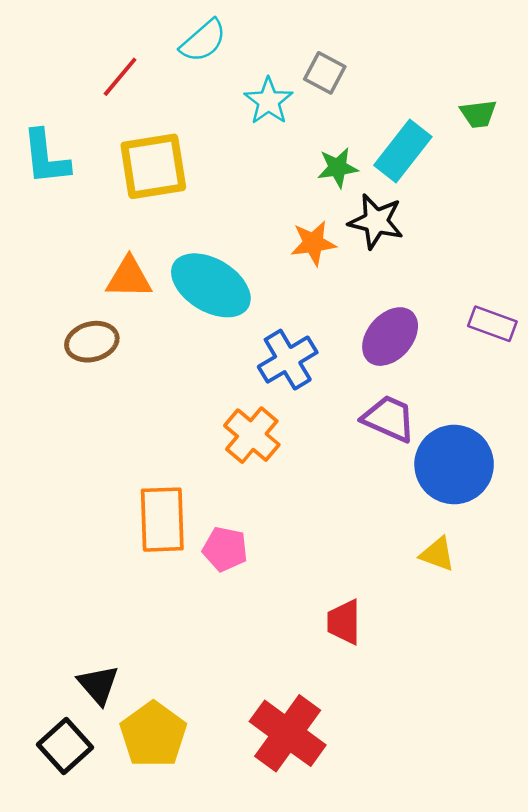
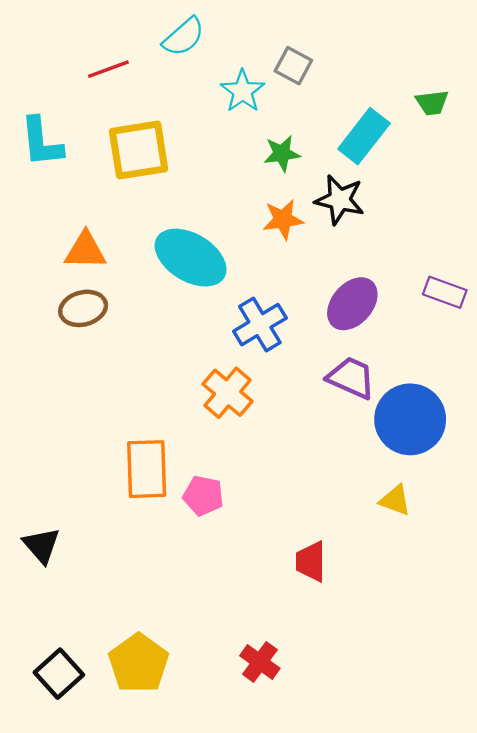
red line: (120, 77) -> (108, 69), turned 30
green star: (338, 168) -> (282, 154), moved
orange triangle: (129, 278) -> (85, 251), moved
black triangle: (98, 685) -> (41, 545), moved
red cross: (288, 733) -> (260, 662), size x0.6

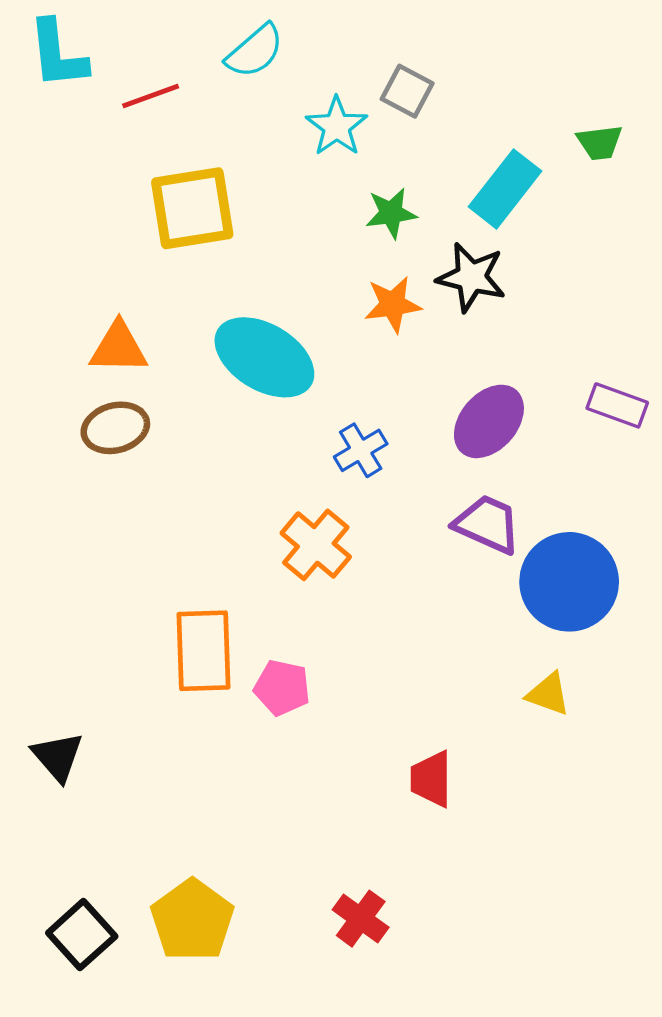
cyan L-shape: (41, 142) -> (58, 54), moved
blue cross: (260, 325) -> (361, 450), size x0.7

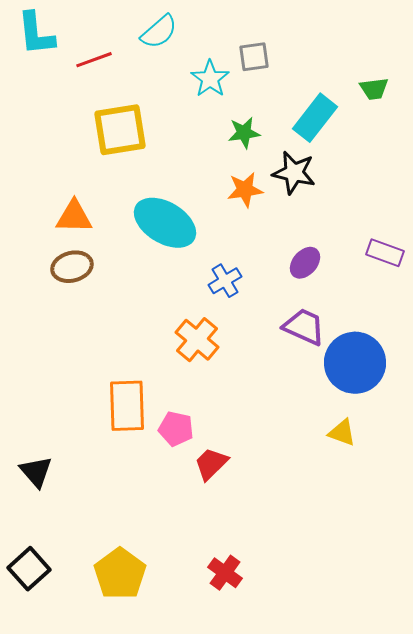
gray square: (407, 91) -> (254, 57), turned -36
purple ellipse: (489, 421) -> (305, 263), size x0.7
red trapezoid: (431, 779) -> (211, 464), moved, turned 45
black square: (82, 935) -> (29, 569), moved

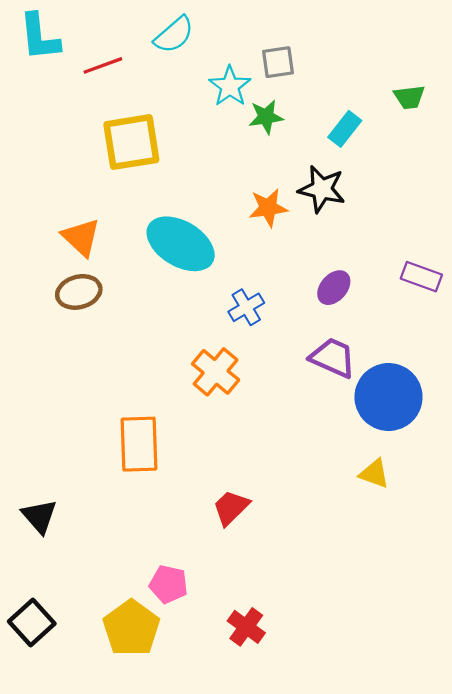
cyan rectangle: (315, 118) -> (345, 129), size x0.7
green star: (244, 133) -> (266, 117), moved
orange triangle: (74, 217) -> (81, 237), turned 42
pink pentagon: (176, 429) -> (169, 584), moved

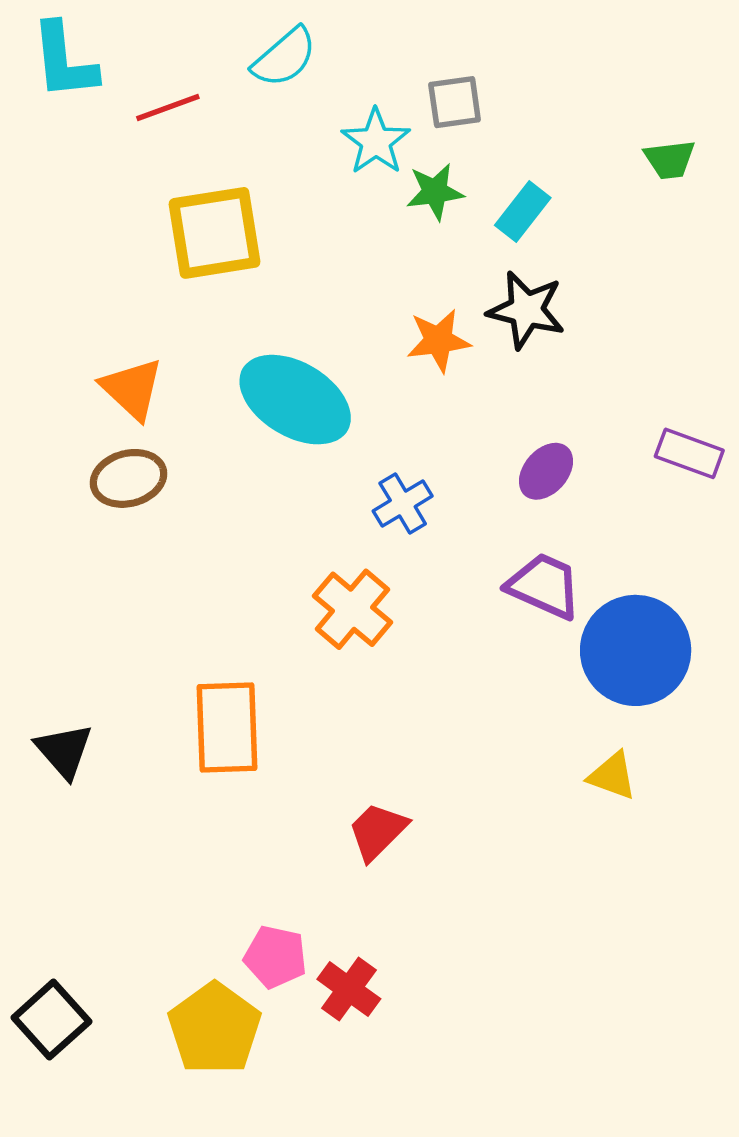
cyan rectangle: (345, 129) -> (523, 211), moved
black triangle: (39, 516) -> (64, 751), moved
red cross: (246, 627) -> (349, 989), moved

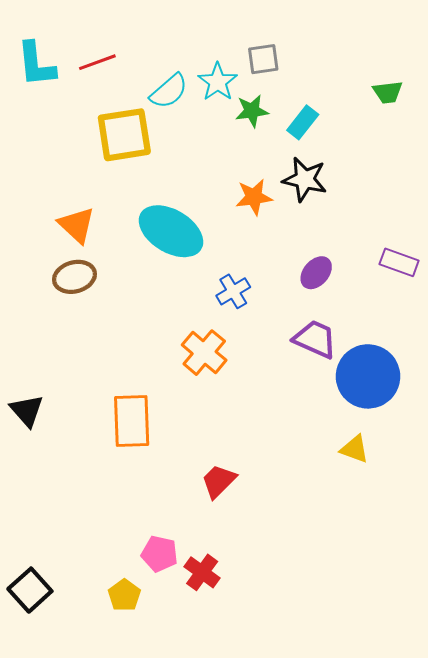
cyan semicircle: (284, 57) -> (169, 91), moved
cyan L-shape: (64, 61) -> (36, 64), moved
black triangle: (64, 751) -> (27, 411), moved
yellow pentagon: (215, 1028) -> (124, 595), size x0.6

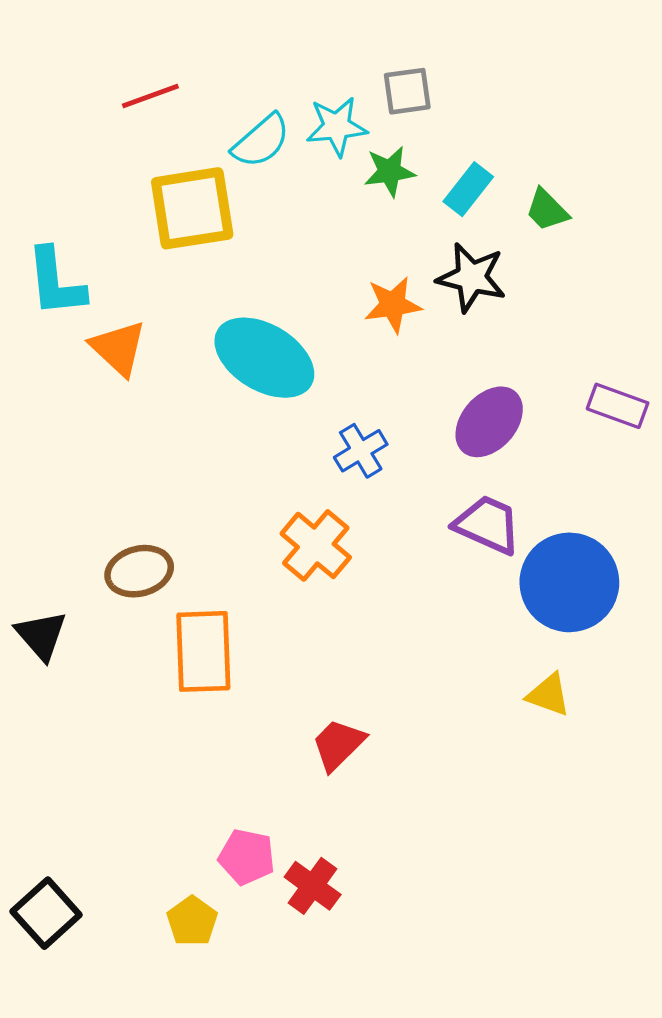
cyan L-shape: (36, 64) -> (56, 282), moved
cyan star: (218, 82) -> (337, 126), turned 30
green trapezoid: (388, 92) -> (547, 210), moved, turned 52
purple ellipse: (316, 273) -> (489, 422), size x1.4
brown ellipse: (75, 277) -> (139, 571), moved

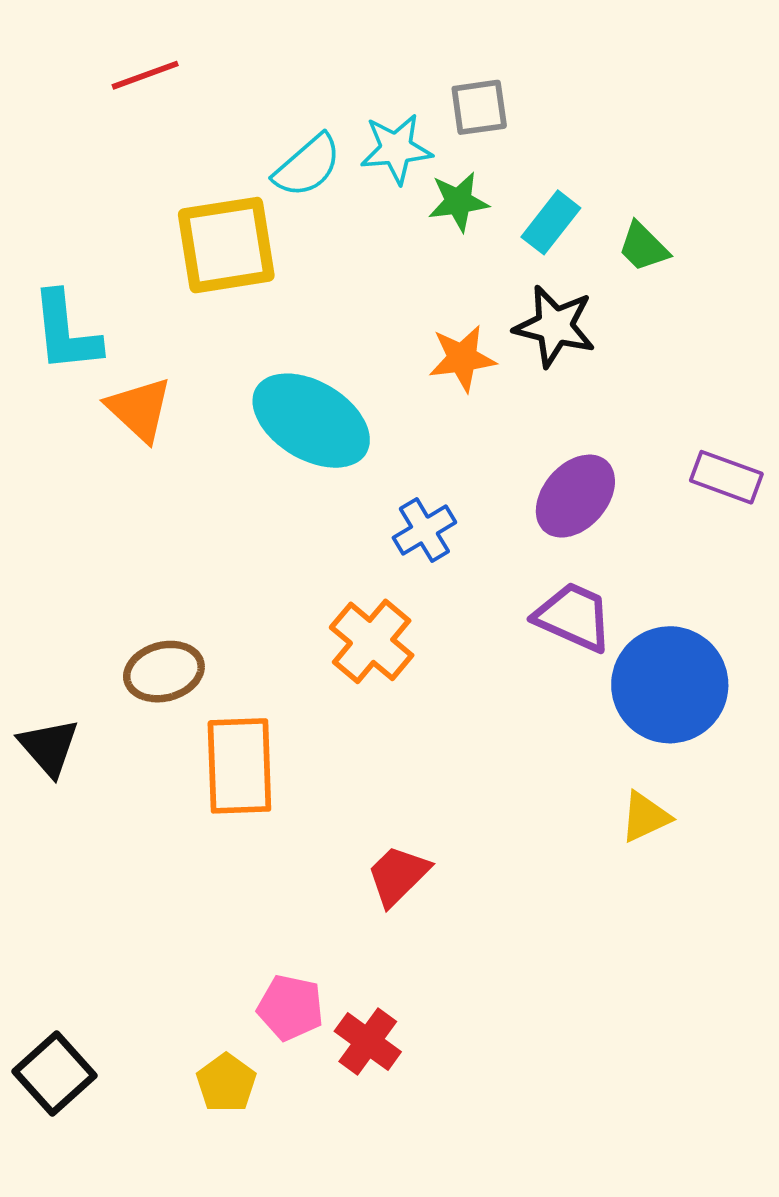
red line: (150, 96) -> (145, 75), moved
yellow triangle: (549, 695) -> (645, 817), turned -45

